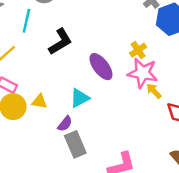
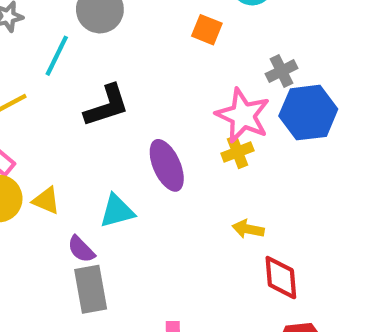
pink star: (143, 73) -> (243, 115), moved
yellow arrow: (154, 91) -> (248, 229), turned -49
purple semicircle: (65, 124) -> (81, 249), turned 84

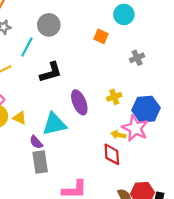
blue hexagon: (308, 113) -> (146, 109), moved
pink star: (243, 115) -> (135, 128), moved
cyan triangle: (117, 211) -> (54, 124), size x1.4
red diamond: (281, 278) -> (112, 154), moved

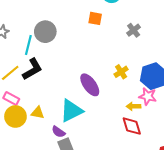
gray circle: (49, 25) -> (45, 32), moved
black L-shape: (51, 72) -> (32, 69), moved
pink star: (135, 128) -> (148, 96), size x0.7

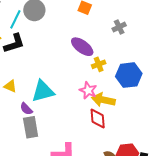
purple ellipse: (90, 85) -> (82, 47), moved, turned -30
pink star: (148, 96) -> (88, 90), moved
yellow arrow: (133, 106) -> (103, 100), size x1.6

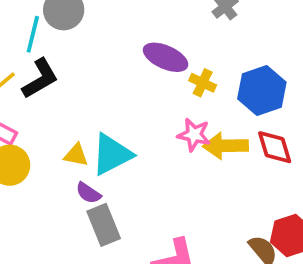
yellow cross: (99, 64) -> (203, 83), turned -32
yellow triangle: (10, 86) -> (76, 155), moved
red diamond: (98, 118) -> (275, 147), moved

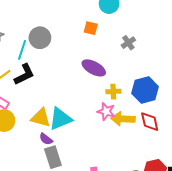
yellow cross: (203, 83) -> (113, 92), moved, turned -32
yellow triangle: (76, 155) -> (41, 118), size x1.5

